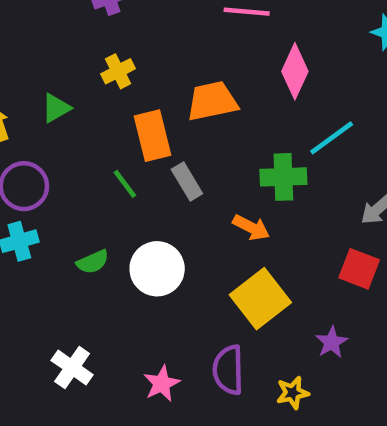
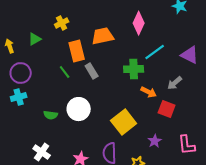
orange arrow: (251, 227) -> (149, 92), moved
green semicircle: (93, 262) -> (51, 115), moved, turned 32

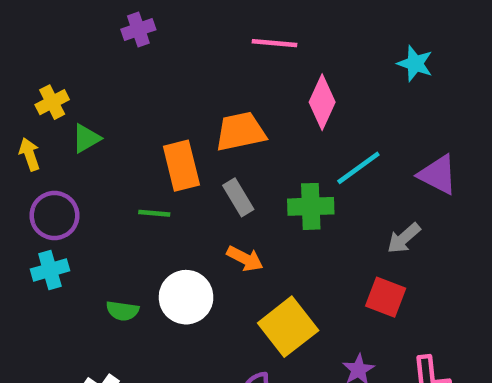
yellow cross: (62, 23) -> (52, 102), moved
gray rectangle: (92, 71) -> (238, 197), moved
green line: (65, 72) -> (154, 213), turned -48
orange arrow: (149, 92) -> (245, 259), moved

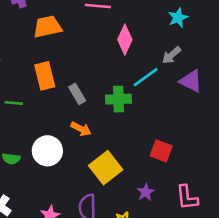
cyan star: (415, 64) -> (178, 18), turned 30
orange trapezoid: (240, 132) -> (47, 27), moved
green line: (154, 213) -> (14, 103), moved
gray arrow: (404, 238) -> (171, 55), moved

